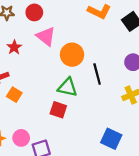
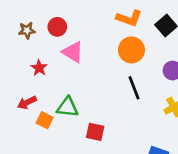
orange circle: (72, 55) -> (131, 50), moved
green triangle: (68, 87) -> (67, 107), moved

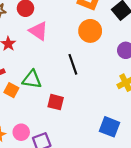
black line: (134, 88) -> (73, 64), moved

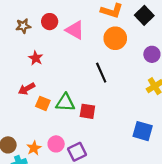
pink triangle: (38, 31) -> (75, 30), moved
green triangle: (32, 79) -> (65, 103), moved

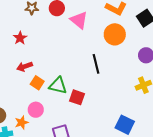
red star: (36, 58) -> (20, 38), moved
pink circle: (56, 144) -> (36, 110), moved

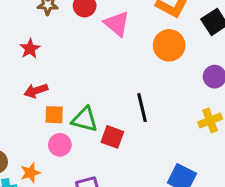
black line: (96, 64) -> (142, 108), moved
orange square: (37, 83) -> (54, 115), turned -32
pink circle: (36, 110) -> (60, 145), moved

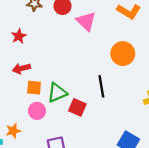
orange circle: (169, 45) -> (123, 54), moved
green triangle: (85, 119) -> (57, 93), turned -40

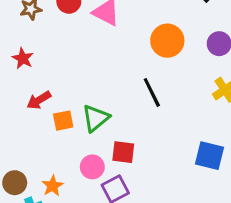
red square: (77, 107) -> (123, 152), moved
pink circle: (37, 111) -> (92, 167), moved

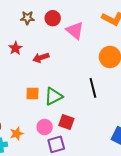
red arrow: (39, 100) -> (41, 58), moved

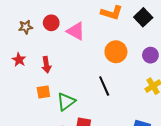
red arrow: (41, 58) -> (46, 65), turned -70
orange square: (33, 93) -> (43, 92), moved

